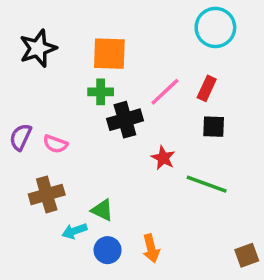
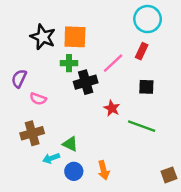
black star: (38, 48) -> (43, 37), moved, turned -30
red rectangle: (207, 88) -> (142, 51), moved
purple semicircle: (21, 137) -> (19, 79), moved

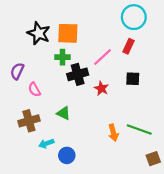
pink semicircle: (38, 99) -> (34, 89), turned 40
red star: (112, 108) -> (101, 88), moved
green line: (142, 126) -> (139, 129), moved
green triangle: (70, 144) -> (64, 113), moved
orange arrow: (104, 170) -> (113, 133), moved

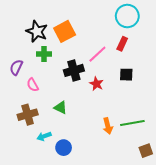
orange square: (68, 33) -> (65, 31), turned -30
green cross: (62, 57) -> (44, 54), moved
green line: (139, 129) -> (132, 123), turned -30

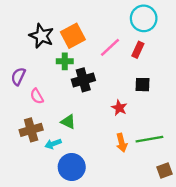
green cross: (44, 54) -> (65, 61), moved
pink line: (97, 54) -> (110, 47), moved
red star: (96, 84) -> (119, 108), moved
cyan arrow: (44, 136) -> (53, 144), moved
blue circle: (64, 148) -> (72, 167), size x1.5

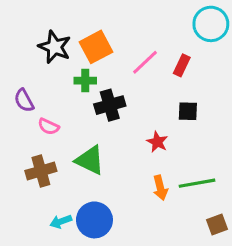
cyan circle: (144, 18) -> (211, 24), moved
purple semicircle: (18, 76) -> (24, 101), turned -54
pink semicircle: (37, 96) -> (49, 127), turned -35
green triangle: (68, 122) -> (90, 160), size x1.5
cyan arrow: (53, 144) -> (61, 221), moved

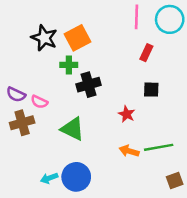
pink line: (145, 62) -> (136, 17), moved, turned -45
purple semicircle: (24, 101) -> (16, 94), moved, turned -36
brown cross: (41, 171) -> (22, 123), moved
orange arrow: (160, 188) -> (129, 151), turned 120

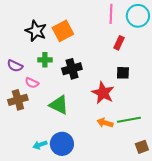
green cross: (69, 65) -> (45, 60), moved
purple semicircle: (16, 94) -> (15, 66), moved
red star: (127, 114) -> (103, 93), size x1.6

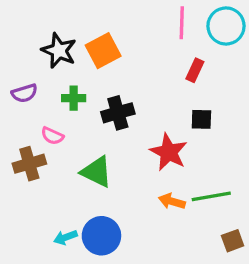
purple semicircle: (15, 66) -> (24, 93), moved, turned -42

